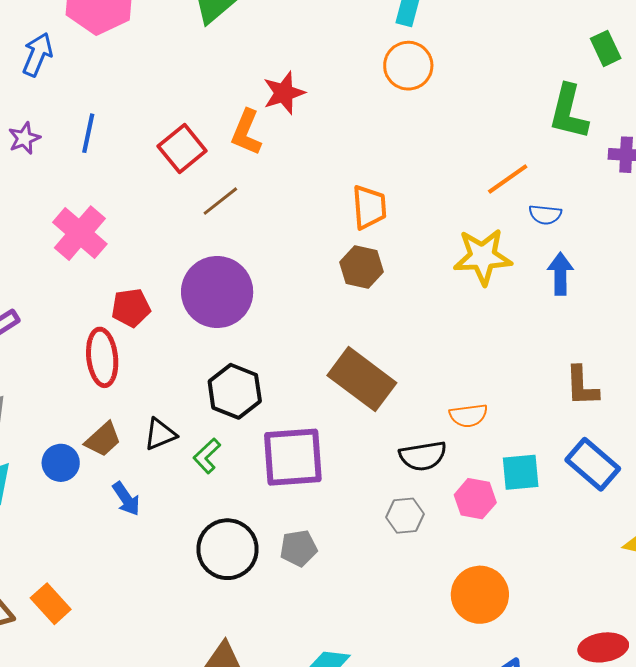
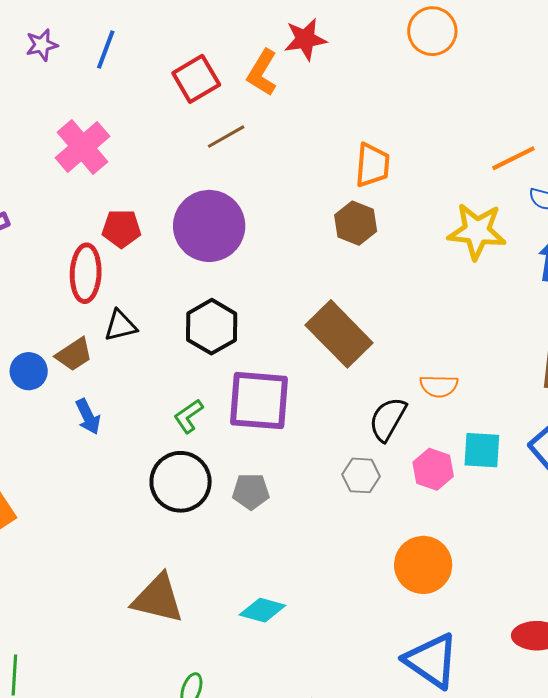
black triangle: (160, 434) -> (120, 326), moved
green L-shape: (207, 456) -> (188, 416), moved
black semicircle: (423, 456) -> (388, 419), turned 120

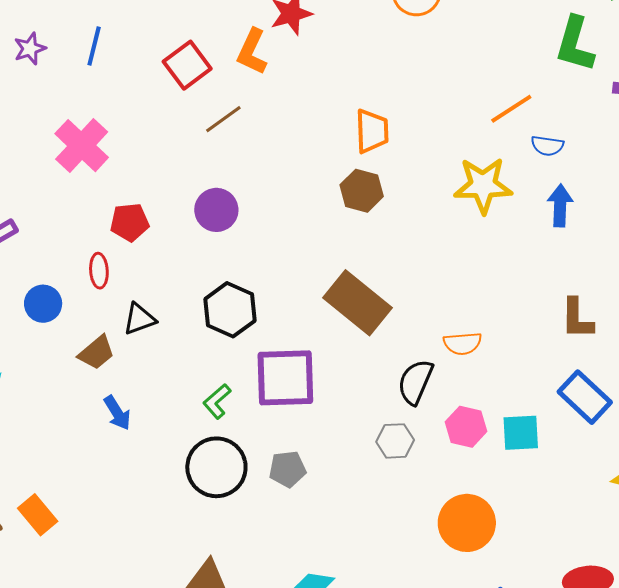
purple circle: (209, 226) -> (216, 210), size x0.6
red ellipse: (86, 273) -> (99, 271), size x0.6
blue circle: (29, 371) -> (43, 304), moved
cyan square: (482, 450) -> (521, 433), moved

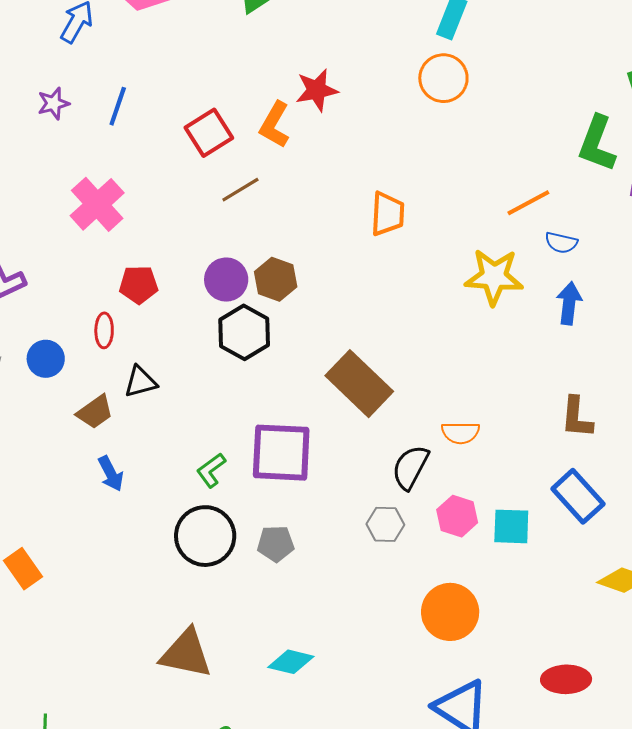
brown hexagon: (362, 191) -> (276, 279), moved
black hexagon: (230, 310) -> (244, 332), moved

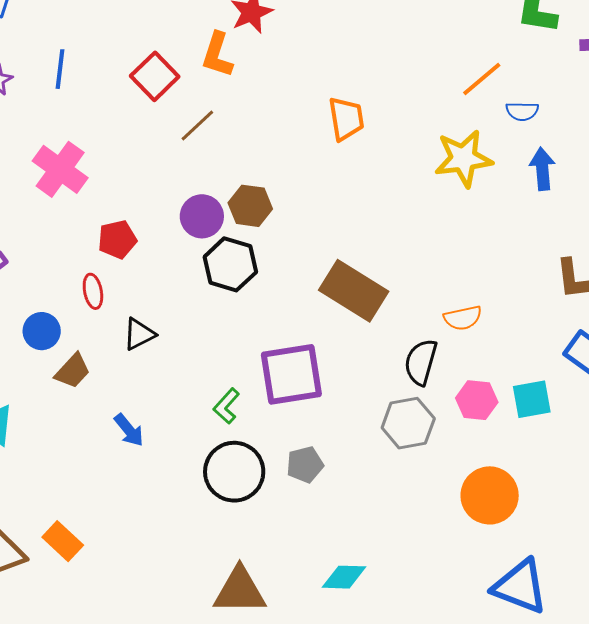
brown trapezoid: (95, 412) -> (73, 371), moved
gray hexagon: (385, 524) -> (408, 423), size x1.4

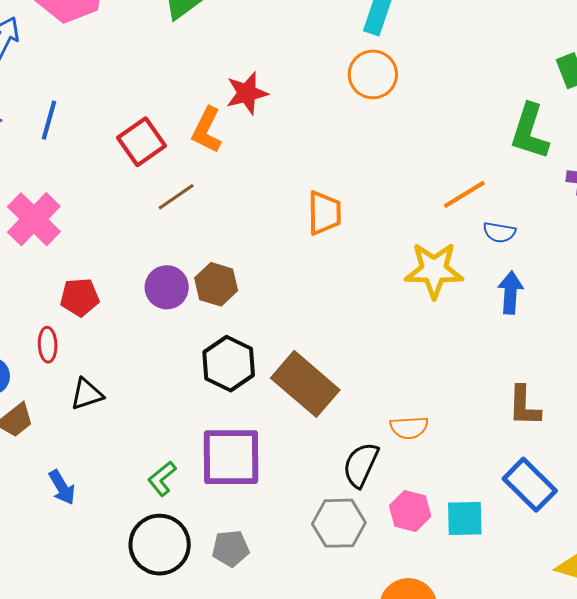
black hexagon: (230, 264) -> (229, 364), moved

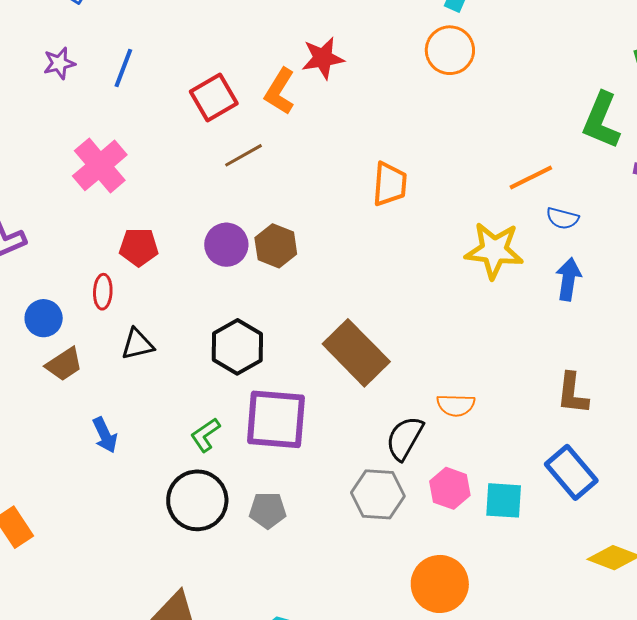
black hexagon: (229, 364) -> (237, 347), moved

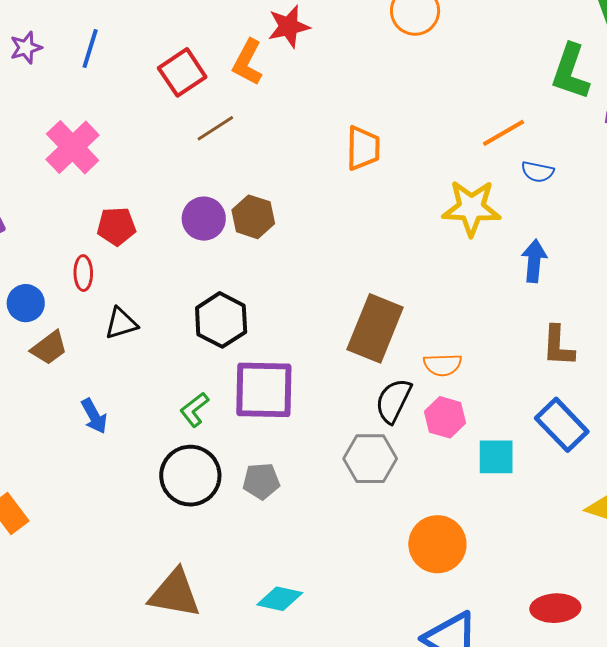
blue arrow: (568, 279) -> (534, 261), moved
brown rectangle: (356, 353) -> (375, 328), moved, turned 70
pink hexagon: (450, 488) -> (445, 417), moved

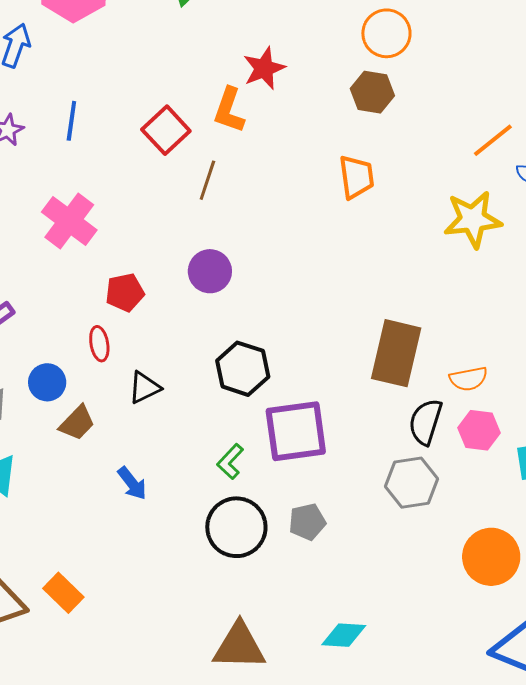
brown line: (215, 128) -> (207, 180), turned -30
brown hexagon: (253, 217) -> (372, 92), moved

